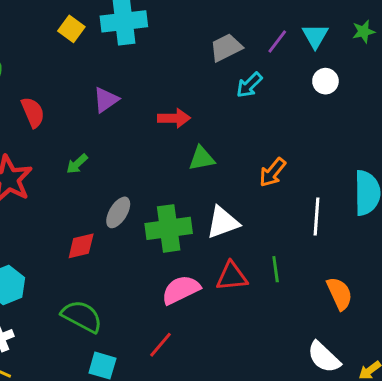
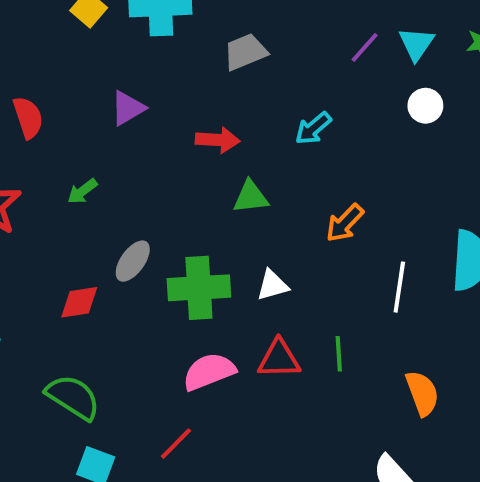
gray trapezoid: (226, 48) -> (245, 52), moved
cyan arrow: (249, 85) -> (313, 128), moved
white triangle: (223, 222) -> (272, 285), size x0.7

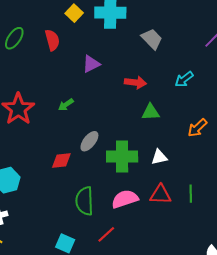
gray trapezoid: (245, 52) -> (152, 39), turned 65
red semicircle: (28, 117) -> (52, 40), moved
green semicircle: (73, 397) -> (84, 201), moved, turned -128

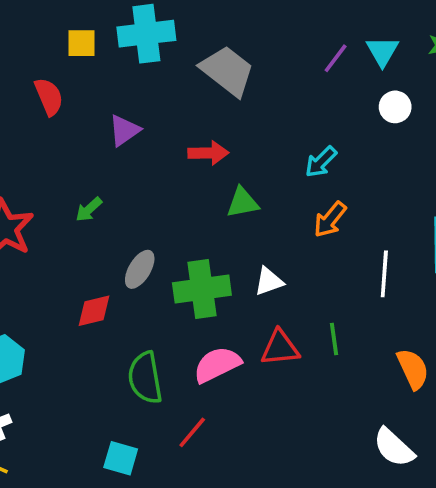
yellow square: (74, 13) -> (81, 43), turned -36
gray trapezoid: (152, 39) -> (227, 71), size x1.4
cyan arrow: (184, 79) -> (321, 162), moved

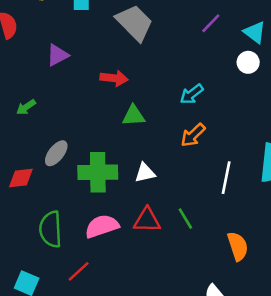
cyan triangle: (382, 51) -> (255, 32), moved, turned -30
green line: (334, 339) -> (185, 219), turned -30

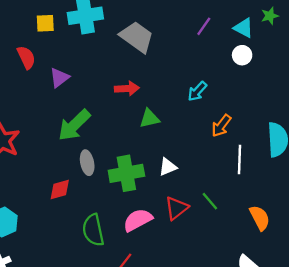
purple triangle: (57, 55) -> (59, 78), moved
green arrow: (26, 107) -> (74, 125), moved, size x2.0
orange arrow: (193, 135) -> (221, 126), moved
gray ellipse: (56, 153) -> (87, 163), turned -40
red triangle: (147, 220) -> (176, 208), turned -30

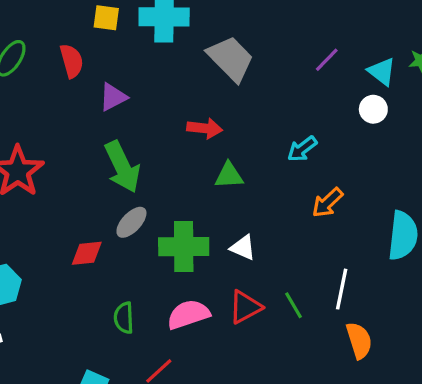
green arrow: (74, 125) -> (122, 167), turned -81
white line: (240, 159) -> (342, 289), moved
gray ellipse: (87, 163) -> (131, 222), turned 45
white triangle: (168, 167) -> (243, 247), turned 36
green semicircle: (93, 230) -> (124, 318), size x0.7

